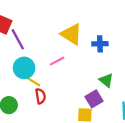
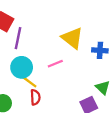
purple line: (18, 39) -> (18, 38), turned 35

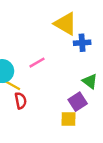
yellow triangle: (72, 38) -> (65, 24), moved

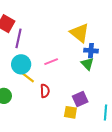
green triangle: (90, 81) -> (87, 64), moved
red semicircle: (21, 101) -> (45, 91), moved

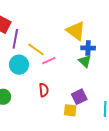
yellow line: (26, 76) -> (36, 49), moved

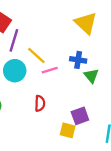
yellow triangle: (76, 31) -> (86, 23), moved
blue cross: (88, 48) -> (78, 60), moved

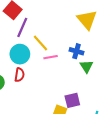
red semicircle: (40, 103) -> (19, 75), moved

